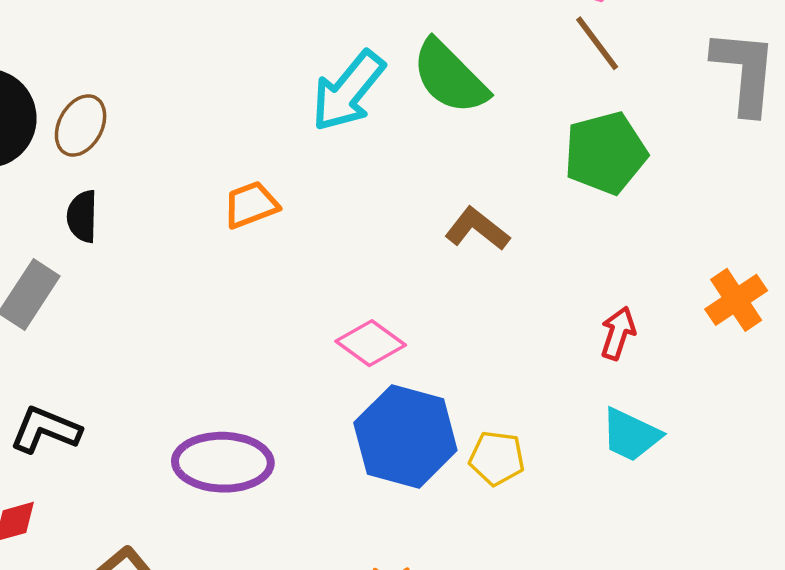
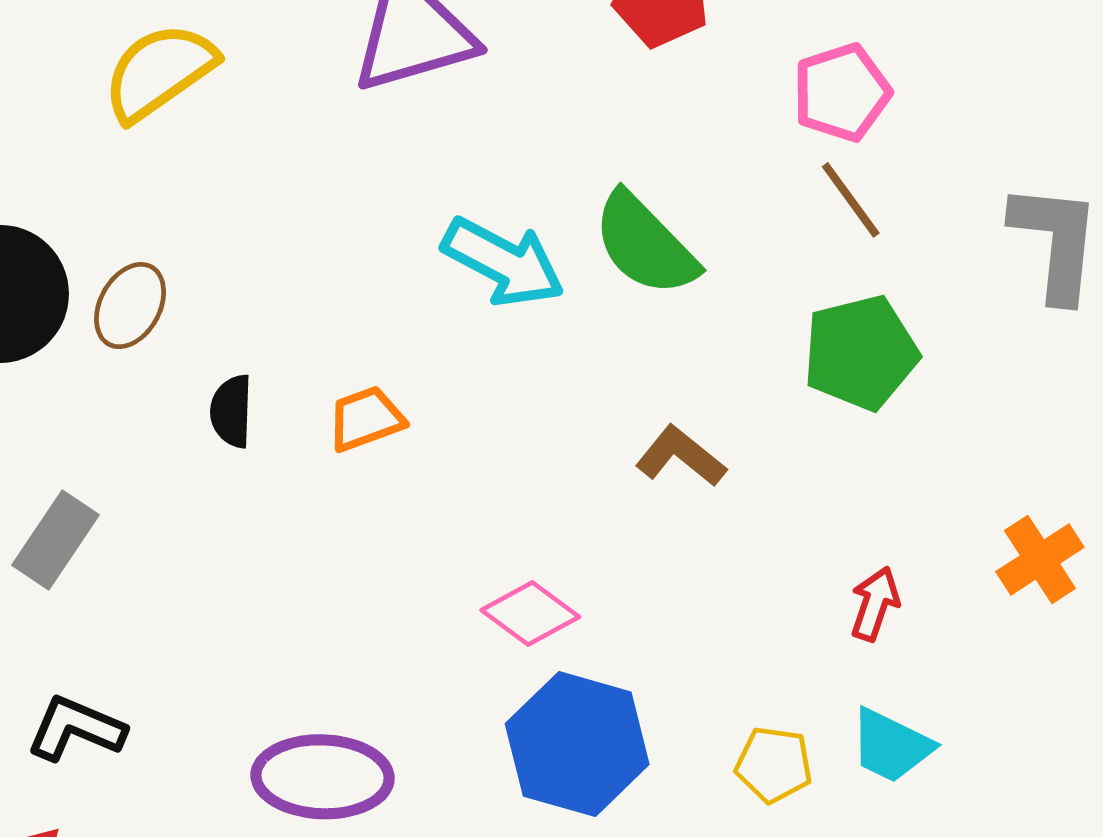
cyan arrow: (348, 91) -> (503, 262), turned -102
black semicircle: (82, 216) -> (231, 411), moved
yellow pentagon: (497, 458) -> (774, 765), moved

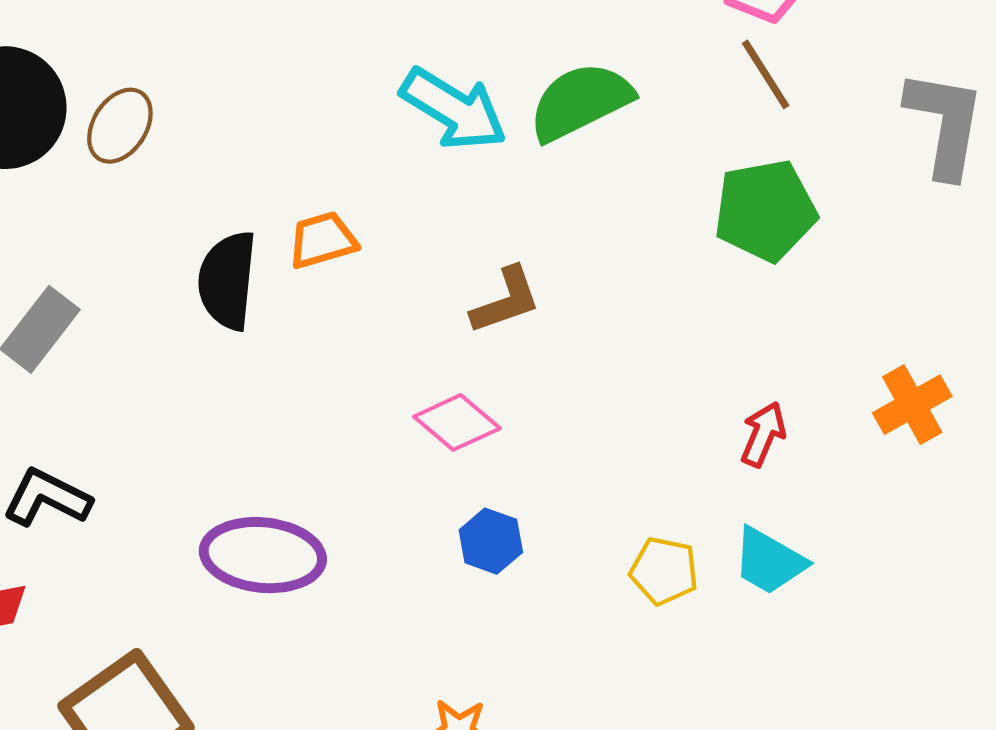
green semicircle: (645, 244) -> (580, 102), turned 104
black semicircle: (231, 411) -> (227, 280), moved, size x1.5
brown L-shape: (681, 456) -> (506, 300), moved, turned 118
blue hexagon: (577, 744) -> (491, 541), size x0.5

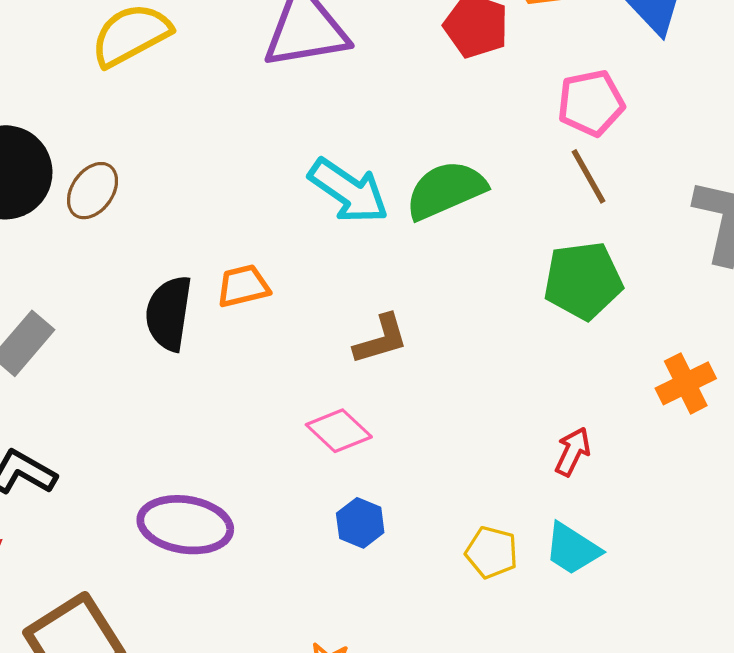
orange cross: (912, 405) -> (686, 383), moved

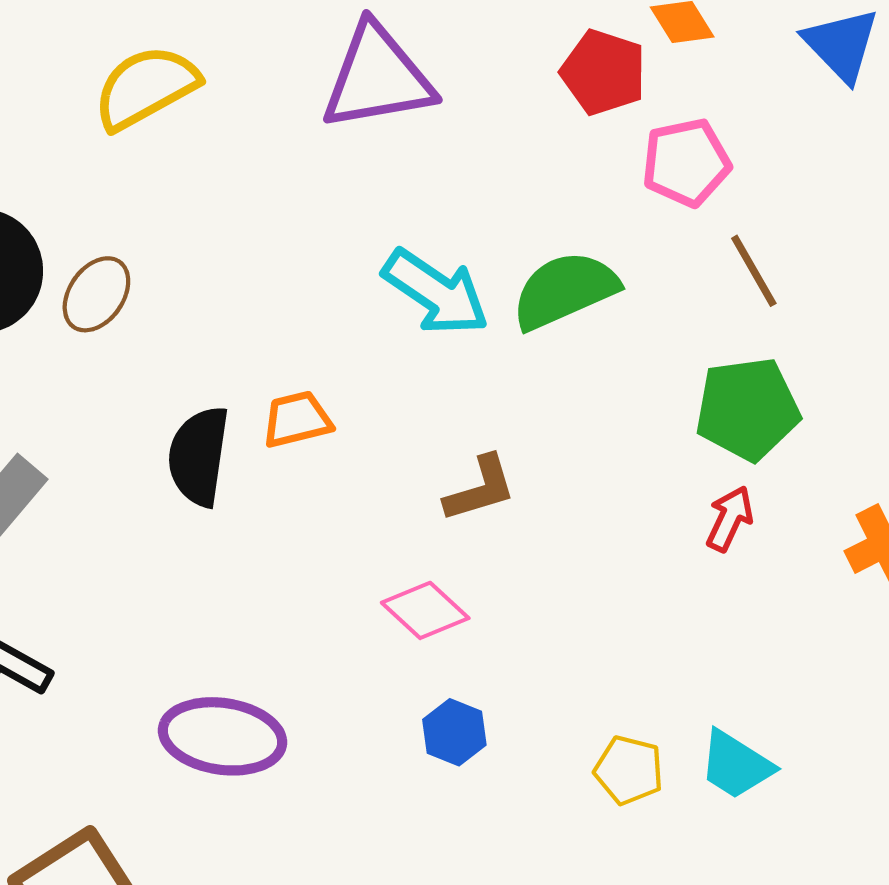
pink pentagon: (591, 103) -> (686, 162), moved
red arrow: (573, 452) -> (730, 519), moved

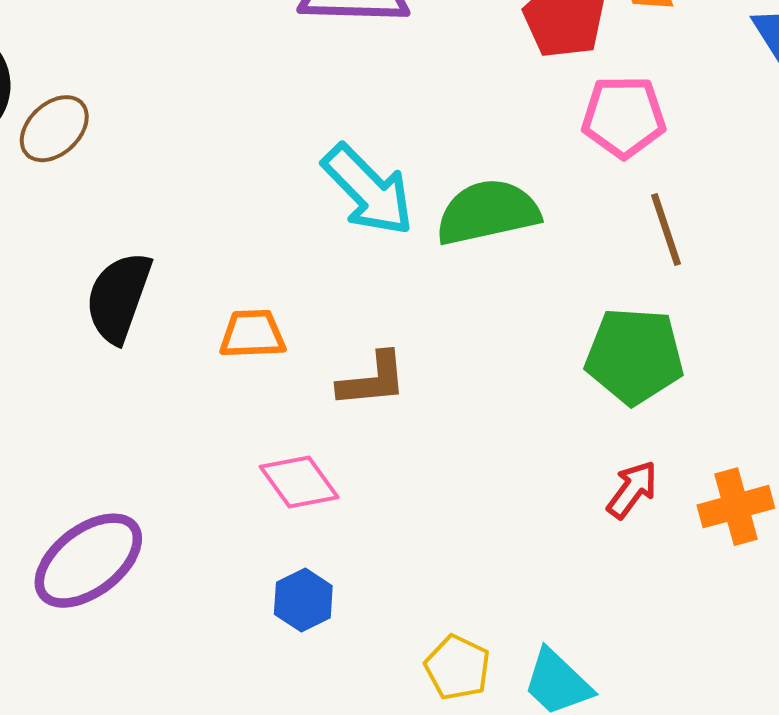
orange trapezoid: (297, 419) -> (252, 334), moved
red arrow: (730, 519) -> (632, 490), moved
purple ellipse: (222, 736) -> (88, 561), turned -57

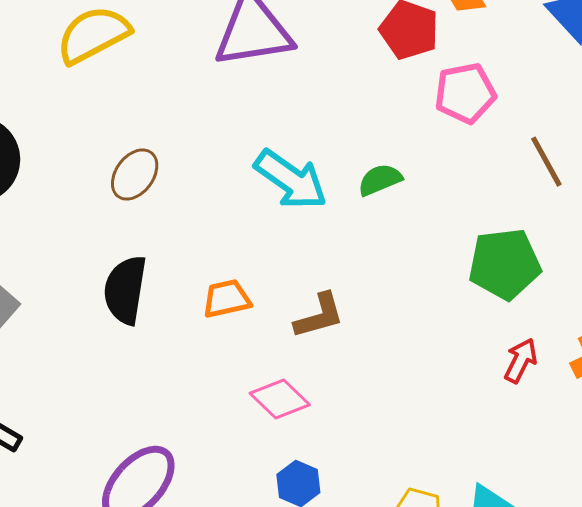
brown ellipse: (54, 129) -> (135, 175), moved
green semicircle: (488, 212) -> (380, 180), size x0.6
brown line: (666, 229) -> (546, 162), moved

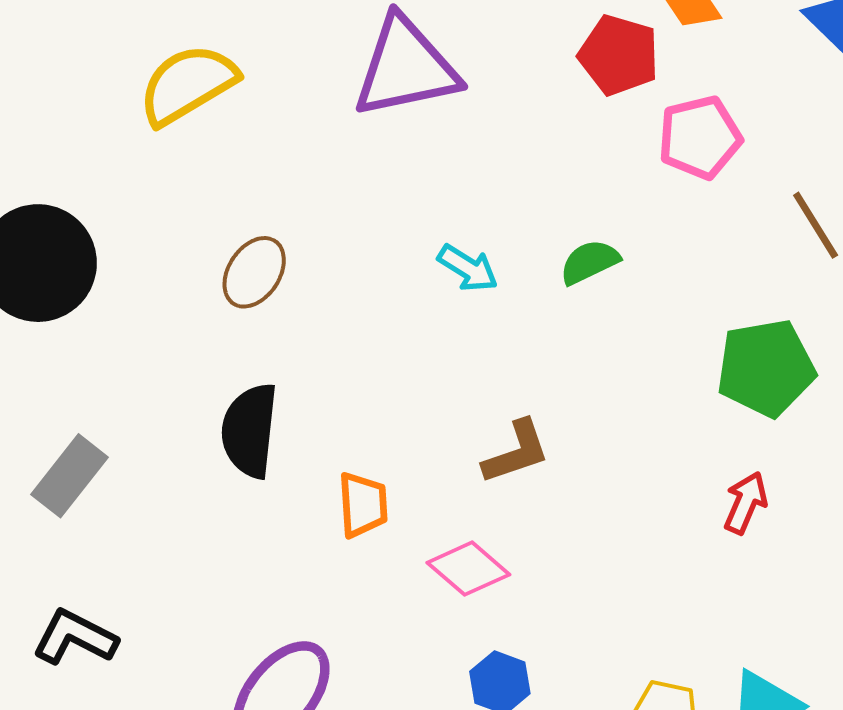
cyan arrow: (291, 180) -> (468, 268), size x0.6
orange trapezoid: (227, 299) -> (363, 505), moved, turned 102
red arrow: (521, 360) -> (746, 503), moved

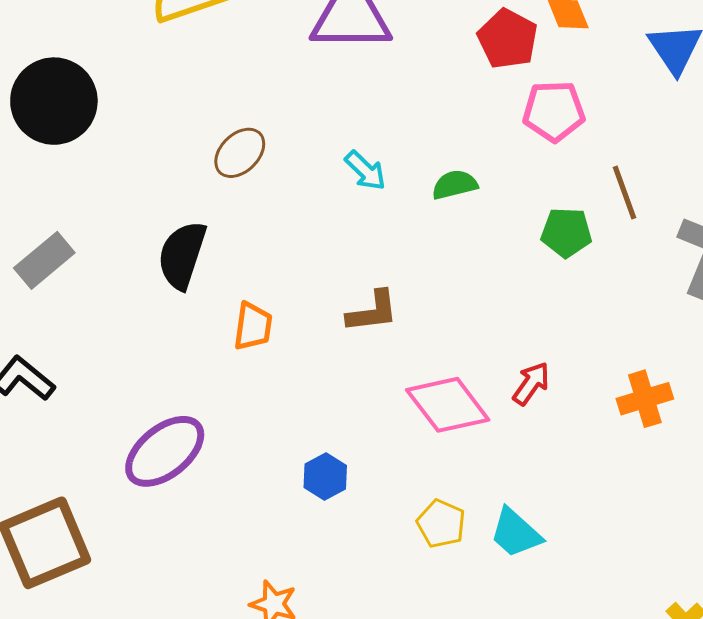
brown ellipse: (254, 272) -> (240, 153), moved
green pentagon: (766, 368) -> (566, 232), moved, size x0.7
pink diamond: (468, 569) -> (448, 405), moved, size x1.4

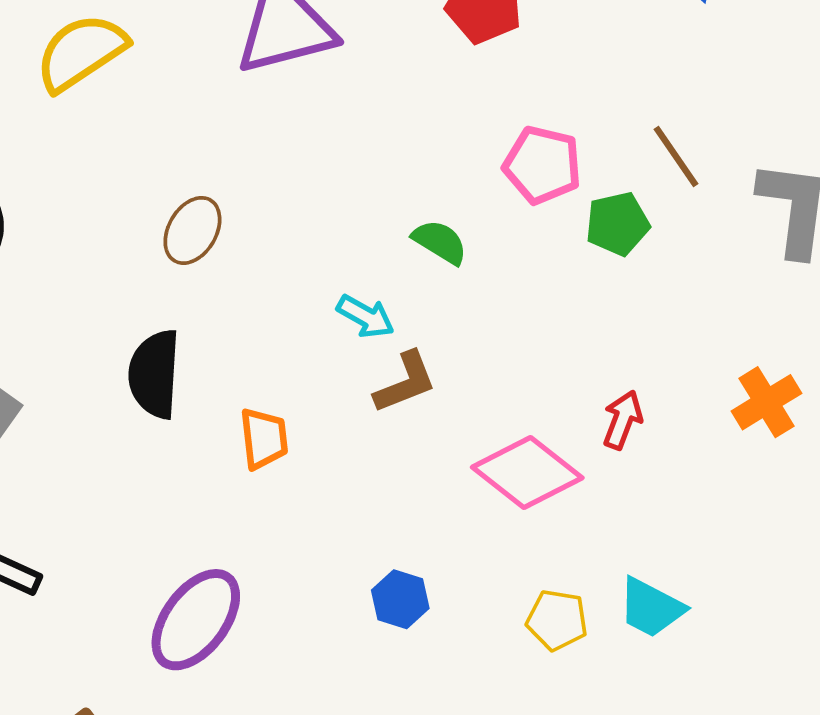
pink pentagon: (554, 111) -> (542, 165), moved, turned 30
cyan arrow: (365, 171) -> (366, 316), moved
green semicircle: (455, 185) -> (440, 242), moved, turned 60

